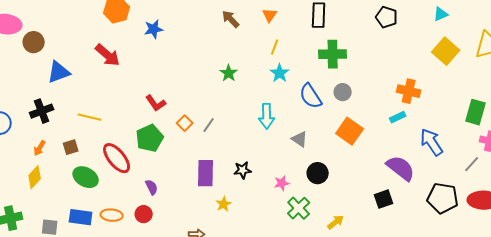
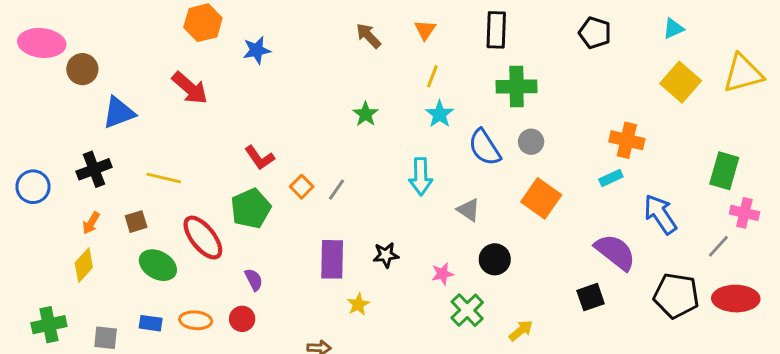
blue rectangle: (81, 217) -> (151, 323), size x0.7

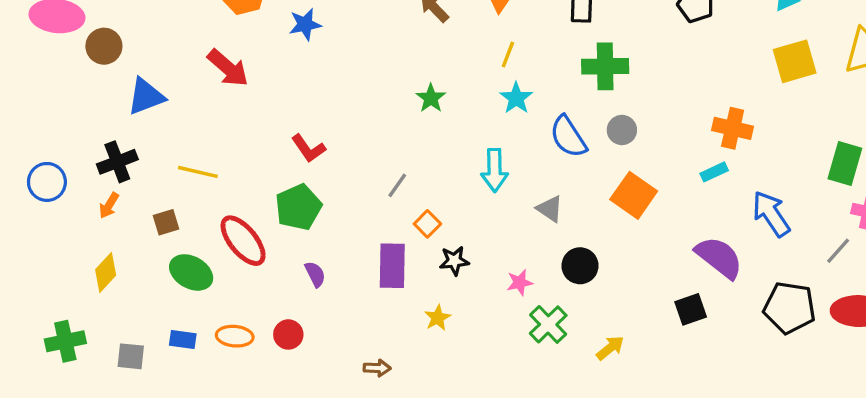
yellow square: (681, 82) -> (795, 61), turned 33
orange square: (302, 187) -> (427, 224), moved
orange arrow: (91, 223) -> (109, 205), moved
purple semicircle: (254, 280) -> (315, 274), moved
yellow star: (358, 304) -> (438, 318), moved

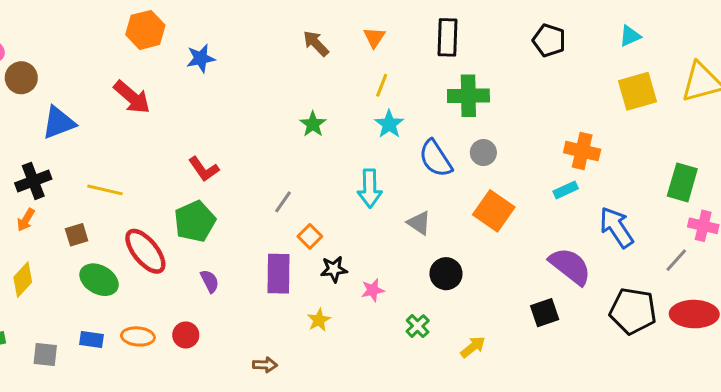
pink star: (520, 283) -> (373, 290), moved
green cross: (548, 324) -> (418, 326), size x0.7

